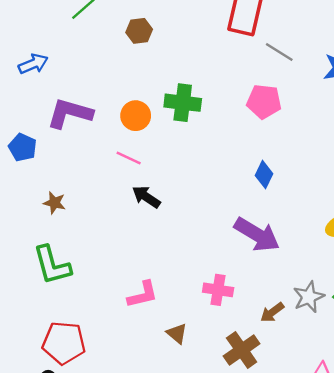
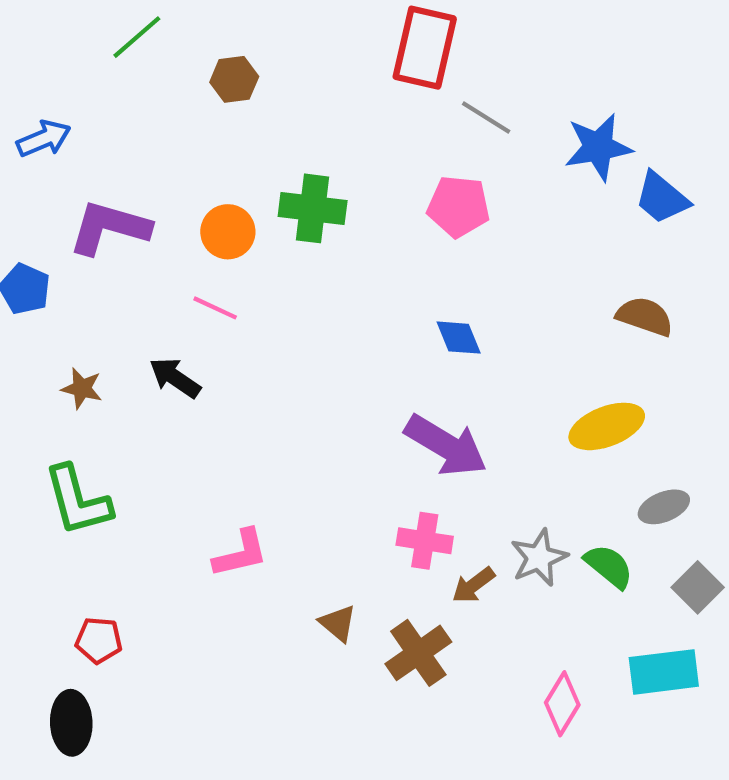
blue diamond: (264, 175) -> (459, 338), turned -48
black arrow: (146, 197) -> (175, 378), moved
pink cross: (218, 290) -> (425, 541), moved
brown triangle: (177, 333) -> (338, 623), moved
red pentagon: (64, 343) -> (99, 640), size x0.6

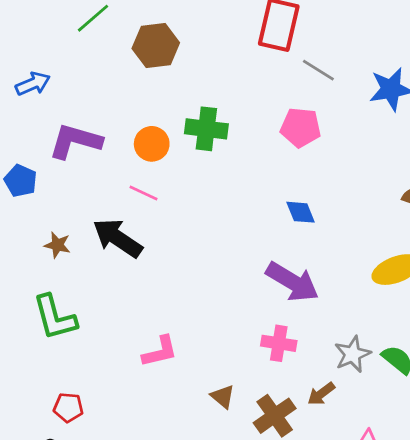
brown hexagon: (234, 79) -> (156, 46), size x1.5
black arrow: (175, 378) -> (118, 238), size x1.5
brown arrow: (473, 585) -> (321, 394), moved

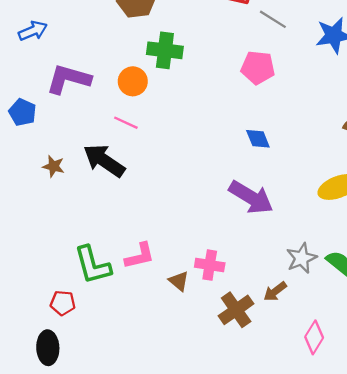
green cross: (206, 129) -> (165, 50), moved
green L-shape: (55, 317) -> (93, 265), moved
pink cross: (279, 343) -> (210, 265), moved
brown triangle: (223, 397) -> (179, 281), moved

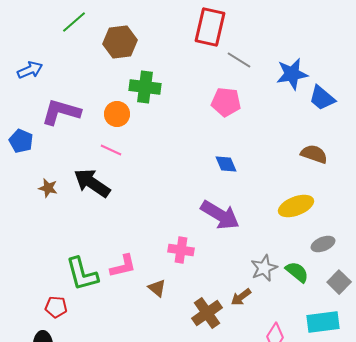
pink cross: (210, 265) -> (181, 250), moved

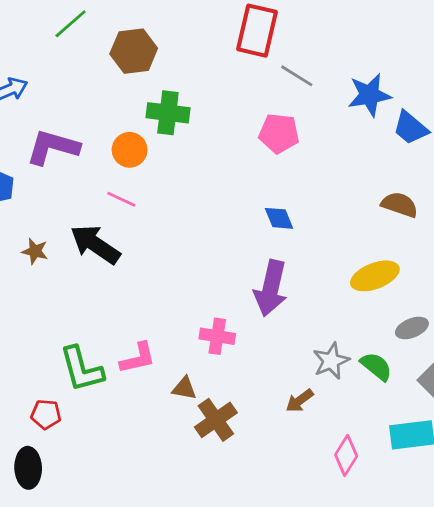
purple arrow: (220, 215) -> (271, 288), turned 72
brown triangle: (157, 288) -> (184, 388), turned -30
brown cross: (207, 313) -> (216, 420), moved

